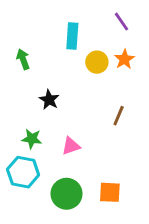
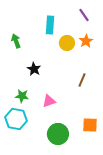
orange square: (110, 192) -> (90, 125), moved
green circle: (67, 194) -> (58, 134), moved

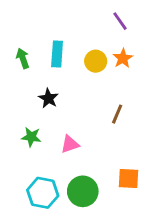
cyan rectangle: (50, 25) -> (57, 54), moved
cyan hexagon: (16, 119) -> (43, 193), moved

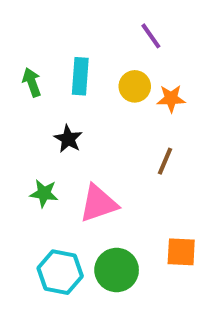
purple line: (120, 21) -> (151, 36), moved
orange star: (123, 58) -> (171, 98), moved, turned 30
pink triangle: (70, 144) -> (98, 203), size x1.5

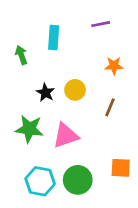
purple line: (151, 36) -> (101, 24), turned -66
cyan rectangle: (80, 76) -> (54, 38), moved
yellow circle: (135, 86) -> (75, 90), moved
green star: (44, 193) -> (29, 129), size x1.5

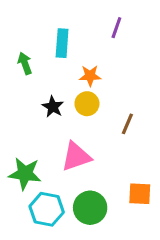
purple line: (101, 24) -> (116, 28), turned -60
orange star: (114, 66) -> (90, 76), moved
green star: (29, 129) -> (25, 174), moved

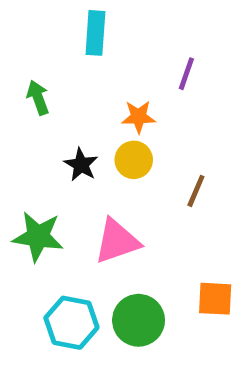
purple line: (116, 28) -> (186, 74), moved
cyan rectangle: (62, 43) -> (95, 33), moved
green star: (25, 174) -> (38, 236), moved

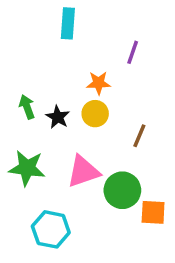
green arrow: (38, 98) -> (27, 107), moved
green circle: (139, 320) -> (122, 190), moved

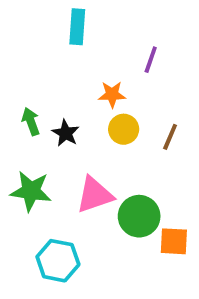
yellow circle: (95, 114) -> (124, 129), moved
brown line: (139, 136) -> (170, 137), moved

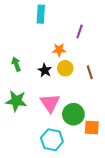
black star: (66, 133) -> (45, 70), moved
brown line: (170, 137) -> (90, 72), turned -40
pink triangle: (95, 195) -> (50, 103), turned -45
cyan hexagon: (58, 261) -> (52, 140), moved

